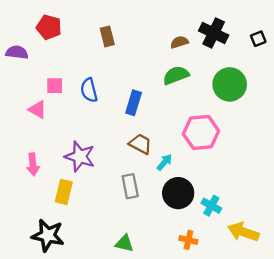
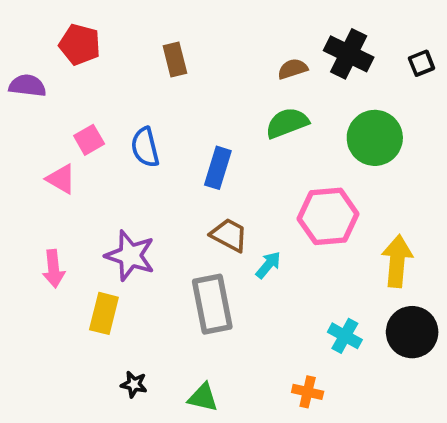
pink square: (55, 86) -> (89, 140), turned -30
gray rectangle: (130, 186) -> (212, 304), size x1.4
black circle: (178, 193) -> (412, 332), moved
yellow arrow: (243, 232) -> (397, 261), moved, turned 76
black star: (48, 235) -> (134, 384), moved, size x0.5

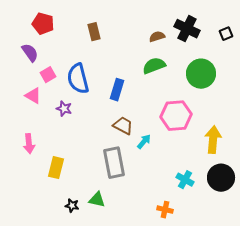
purple semicircle: (27, 86) -> (30, 53), moved, turned 48
blue semicircle: (145, 147) -> (78, 79), size x1.4
purple star: (130, 256) -> (64, 109), moved, size x0.6
green triangle: (203, 397) -> (97, 200), moved

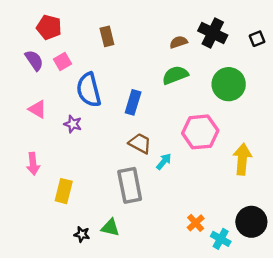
pink square: (48, 75) -> (63, 61), moved
black circle: (221, 178) -> (251, 222), moved
cyan cross: (185, 180) -> (221, 239), moved
orange cross: (165, 210) -> (196, 223), moved, turned 35

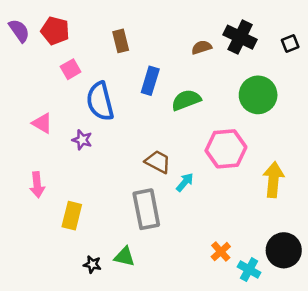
purple semicircle: (34, 60) -> (19, 31), moved
green semicircle: (175, 75) -> (186, 100), moved
blue rectangle: (133, 102) -> (150, 81), moved

